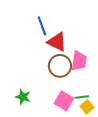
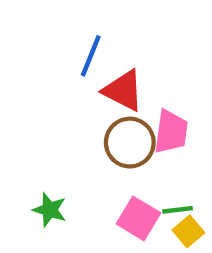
blue line: (42, 26) -> (91, 56), turned 42

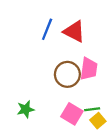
red triangle: (123, 91) -> (74, 31), moved
green star: (50, 210) -> (26, 109), turned -30

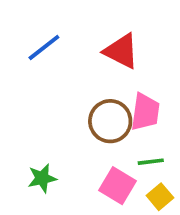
blue line: (47, 29) -> (44, 47), moved, turned 30
green line: (92, 109) -> (151, 162), moved

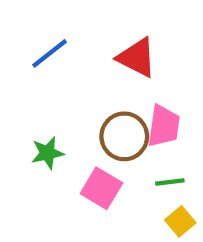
green star: (42, 178) -> (48, 153), moved
pink square: (118, 186) -> (101, 188), moved

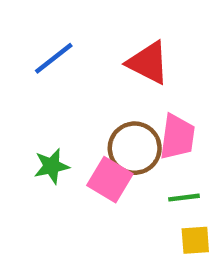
pink square: (101, 188) -> (110, 180), moved
yellow square: (180, 221) -> (195, 240), turned 36

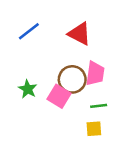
green star: (52, 166) -> (28, 89), turned -30
yellow square: (195, 240) -> (94, 129), moved

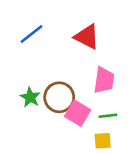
brown circle: (72, 79) -> (59, 97), moved
pink square: (59, 96) -> (78, 113), moved

